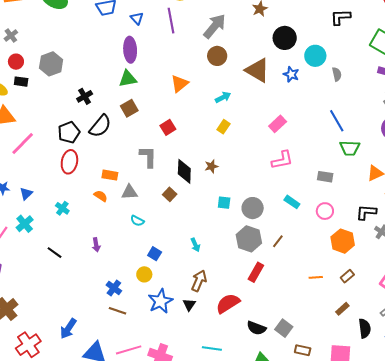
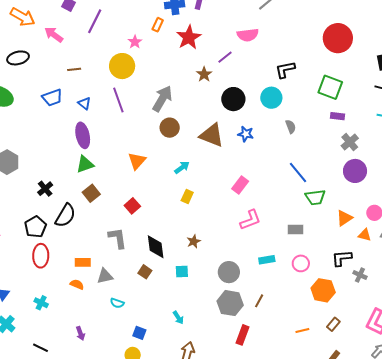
cyan circle: (315, 56) -> (271, 98), moved
brown star: (211, 166) -> (194, 241), moved
cyan rectangle: (292, 202) -> (267, 260), turned -35
cyan square: (224, 203) -> (182, 272), moved

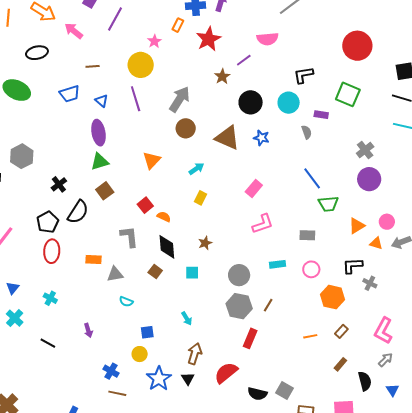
purple rectangle: (338, 116) -> (321, 115), moved
orange semicircle: (77, 284) -> (164, 217), moved
blue square: (139, 333) -> (147, 332), turned -32

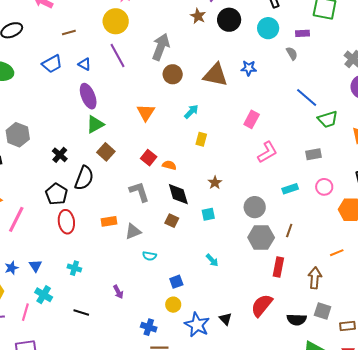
black circle: (251, 102) -> (229, 20), moved
brown arrow: (195, 354) -> (315, 278), moved

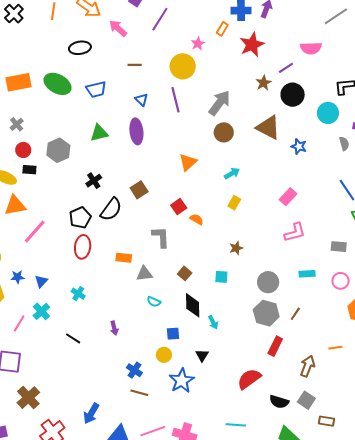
blue trapezoid: (52, 64) -> (96, 89), moved
brown triangle: (215, 75) -> (268, 128), moved
green triangle: (95, 124) -> (99, 133), moved
black diamond: (178, 194) -> (193, 305), moved
black triangle: (225, 319) -> (202, 355), moved

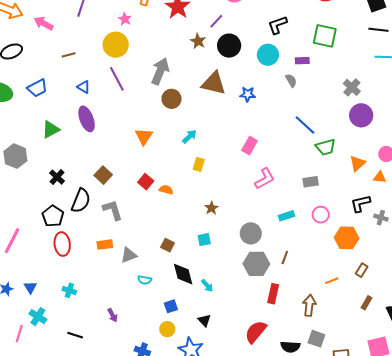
gray L-shape: (161, 237) -> (113, 210), moved

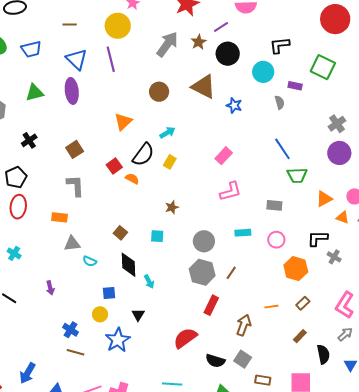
gray arrow: (160, 71) -> (167, 44), moved
blue triangle: (84, 87) -> (77, 59), size x1.6
black semicircle: (81, 201) -> (143, 155), moved
gray triangle: (129, 255) -> (72, 244), moved

